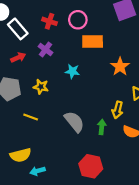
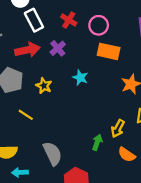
red arrow: (18, 57) -> (27, 50), size x1.5
gray semicircle: (74, 122) -> (52, 154), moved

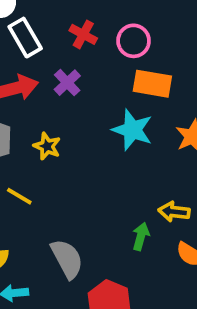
cyan star: (80, 78) -> (132, 130), moved, size x1.5
yellow arrow: (118, 129) -> (174, 212), turned 72

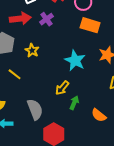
cyan star: (132, 130) -> (75, 60), moved
yellow arrow: (174, 212) -> (62, 88), moved, turned -63

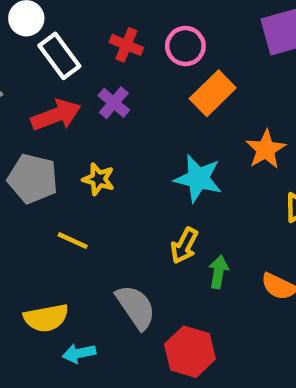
orange rectangle: (90, 25) -> (213, 93), turned -48

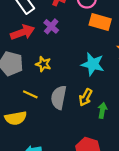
orange rectangle: (213, 93) -> (100, 22), turned 60
gray semicircle: (136, 307) -> (59, 97), moved, turned -135
yellow semicircle: (46, 318) -> (16, 118), moved

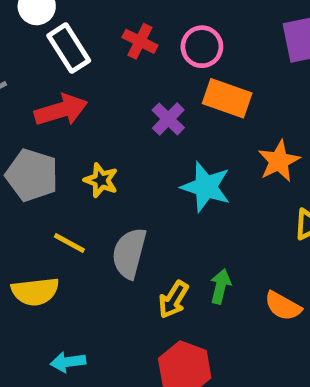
purple cross: (51, 26) -> (168, 119), moved
yellow arrow: (86, 97) -> (173, 300), moved

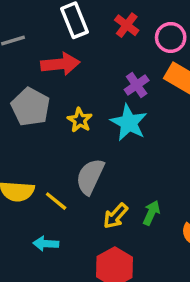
cyan star: (206, 187) -> (129, 123), moved
yellow line: (69, 243) -> (56, 201), moved
cyan arrow: (68, 362) -> (46, 244), moved

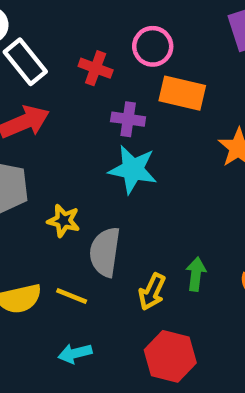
red cross: (127, 25) -> (96, 68), moved
purple cross: (137, 85) -> (128, 119), turned -30
yellow star: (80, 120) -> (64, 221), moved

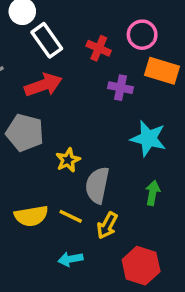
cyan star: (133, 169) -> (148, 138), moved
yellow star: (64, 221) -> (68, 160), turned 30
green arrow: (196, 274) -> (153, 193), moved
yellow arrow: (152, 292) -> (107, 225), moved

